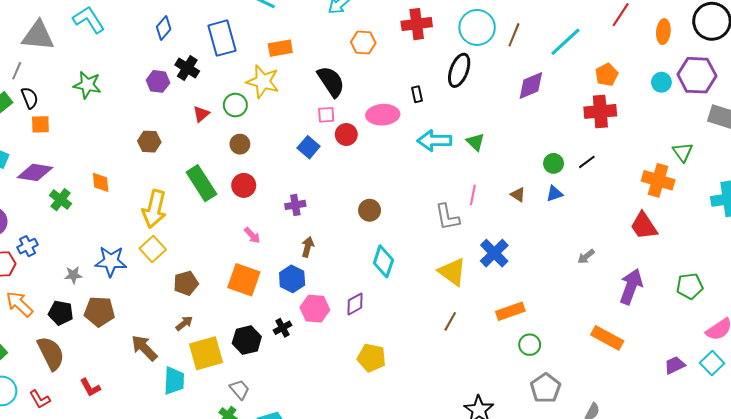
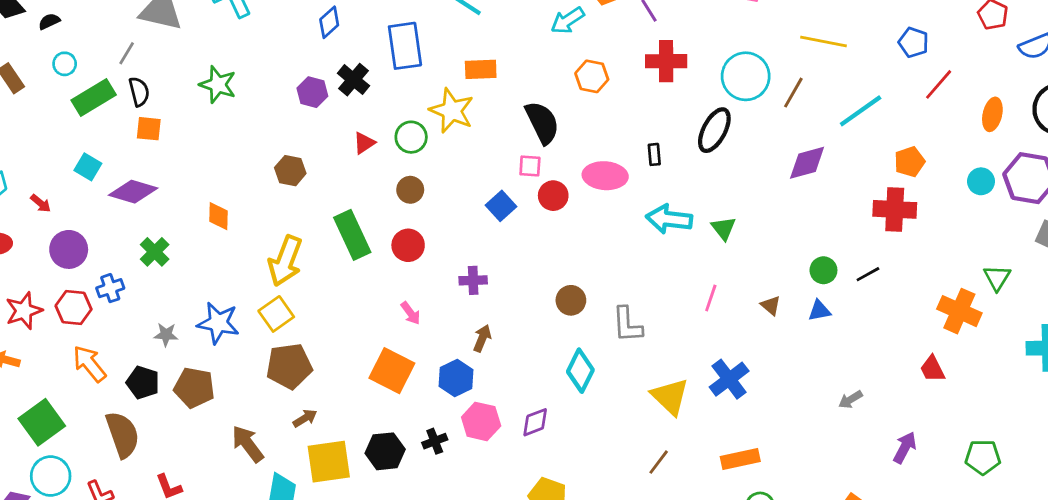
green cross: (61, 200) -> (155, 252), moved
gray L-shape: (447, 217) -> (627, 325), moved
red trapezoid: (644, 226) -> (932, 369), size x0.7
brown pentagon: (186, 283) -> (289, 366), moved, size x1.4
purple arrow: (631, 287) -> (905, 447), size x0.7

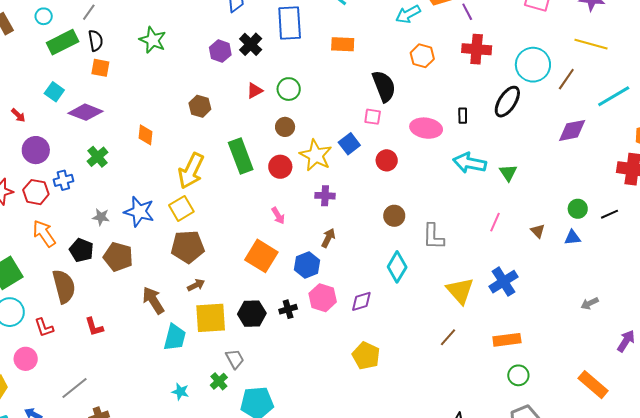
yellow star: (452, 111) -> (316, 155), moved
red circle: (553, 196) -> (387, 160), moved

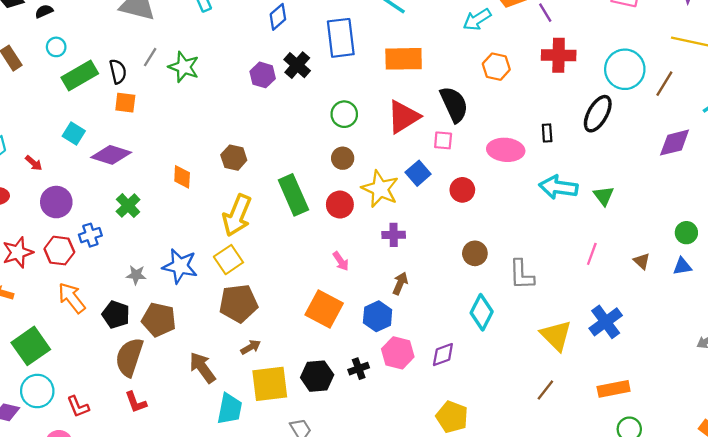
gray line: (89, 12) -> (150, 57), moved
orange rectangle: (343, 44) -> (404, 59), size x1.4
red triangle: (255, 91) -> (403, 117), moved, size x1.8
brown hexagon: (200, 106) -> (234, 158), moved
brown semicircle: (64, 286) -> (129, 357), moved, turned -144

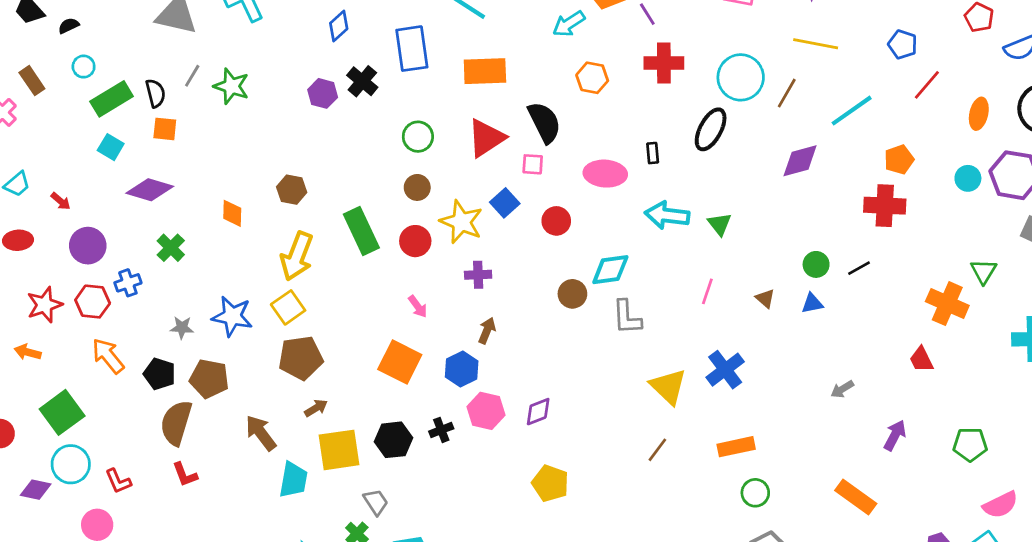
cyan square: (74, 133) -> (111, 147), moved
cyan diamond: (482, 312) -> (610, 270), moved, turned 56

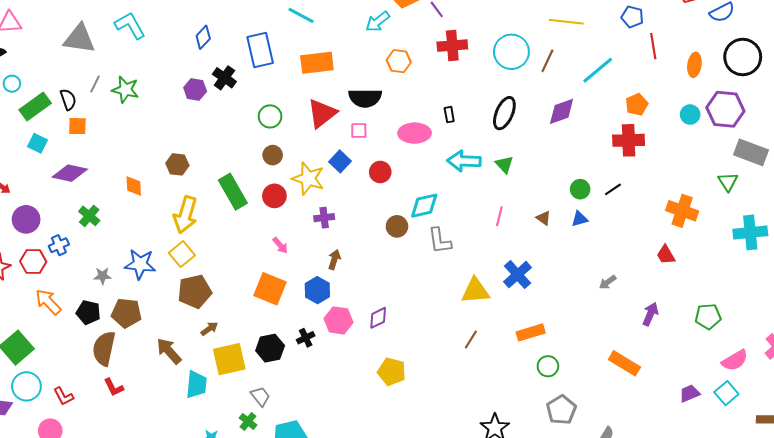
red line: (927, 85) -> (653, 46), turned -45
black semicircle: (544, 122) -> (365, 98), turned 120
black ellipse: (711, 129) -> (504, 113), moved
green triangle: (984, 271) -> (728, 182), moved
yellow triangle: (668, 386) -> (475, 291), turned -44

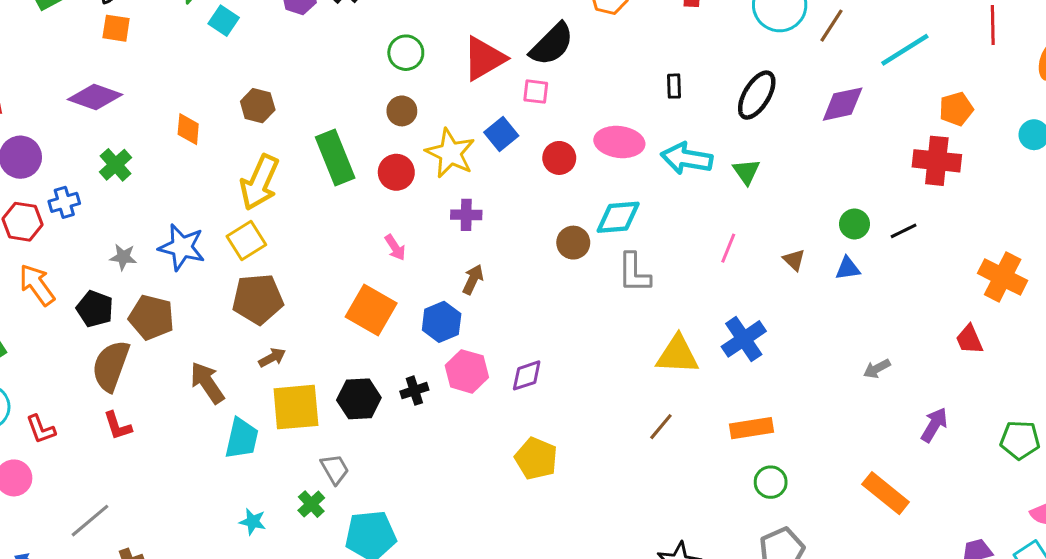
black semicircle: (365, 98) -> (552, 44), turned -52
pink ellipse: (415, 133) -> (619, 142), moved
cyan square: (37, 143) -> (224, 21), moved

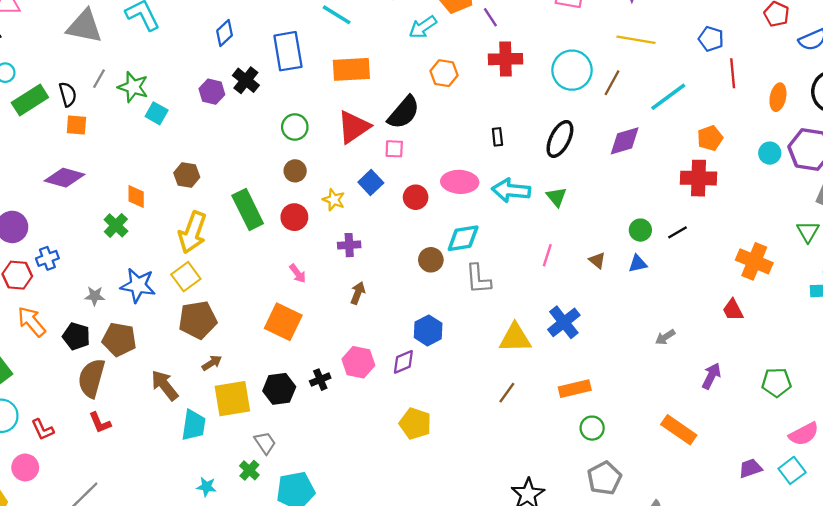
yellow star: (450, 153) -> (334, 200), size x0.6
green cross: (115, 165) -> (116, 225), moved
blue hexagon: (442, 322) -> (428, 330), moved

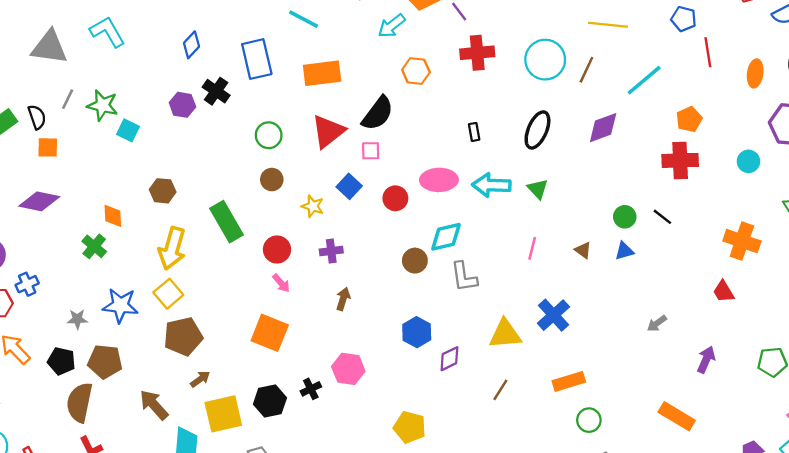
cyan circle: (770, 153) -> (748, 161), moved
red circle: (294, 217) -> (277, 250), moved
black line: (677, 232) -> (662, 217), turned 72
purple diamond: (403, 362) -> (449, 359), moved

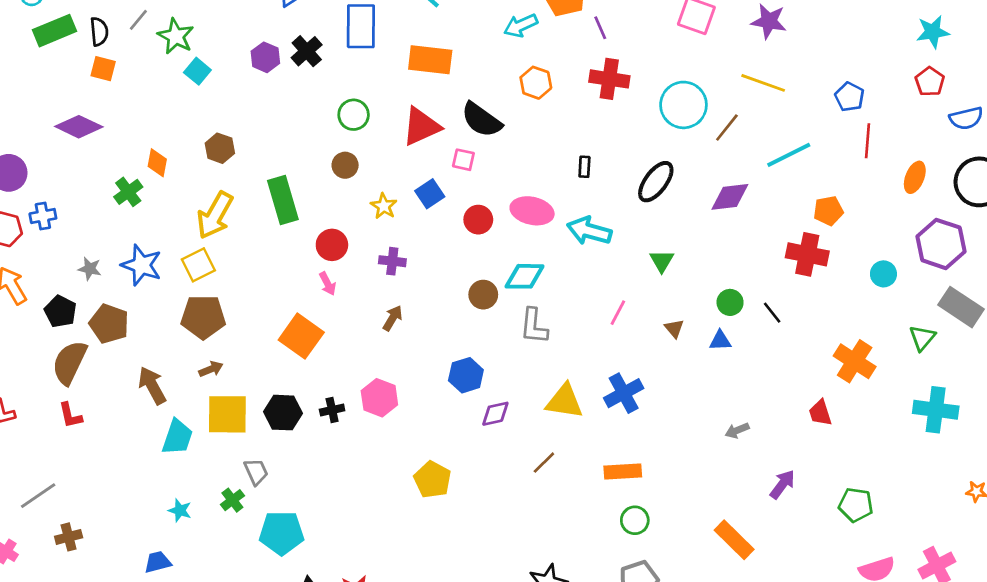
black semicircle: (378, 113) -> (482, 120), turned 75
green triangle: (538, 189) -> (662, 261), moved

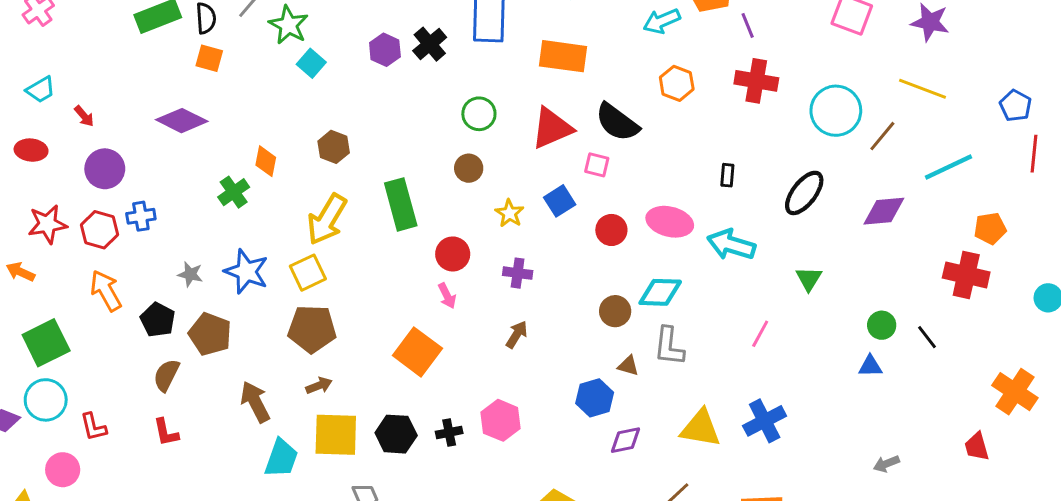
brown triangle: (674, 329) -> (628, 366), moved, turned -35
brown semicircle: (70, 362) -> (166, 375), size x0.7

